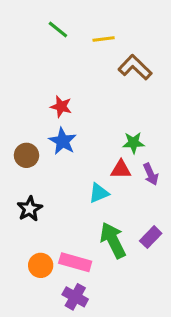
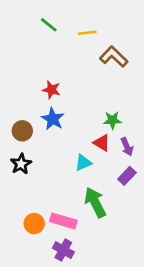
red triangle: (121, 169) -> (102, 143), turned 30
black star: (30, 209) -> (21, 164), moved
purple rectangle: (151, 237) -> (127, 176), moved

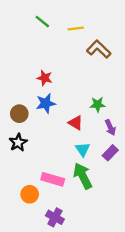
blue star: (53, 119) -> (46, 103), turned 30
red triangle: (102, 143) -> (76, 123), moved
cyan triangle: (83, 163) -> (83, 149), moved, turned -42
pink rectangle: (63, 221) -> (53, 179), moved

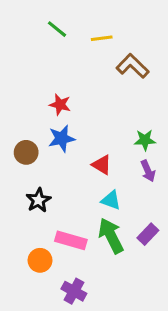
green star: (98, 104) -> (145, 140), moved
black star: (18, 142) -> (38, 200), moved
cyan triangle: (83, 149) -> (111, 200), turned -35
purple rectangle: (110, 153) -> (148, 234), moved

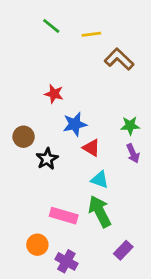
blue star: (62, 139) -> (75, 124), moved
black star: (38, 200) -> (47, 159), moved
purple rectangle: (148, 234) -> (123, 250), moved
orange circle: (40, 260) -> (37, 245), moved

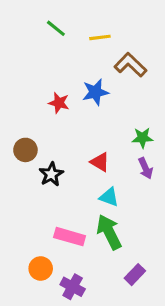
blue star: (75, 124) -> (95, 92), moved

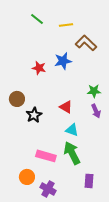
purple rectangle: (135, 275) -> (89, 181), turned -40

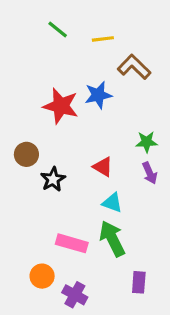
red star: (39, 68) -> (61, 106), size x1.6

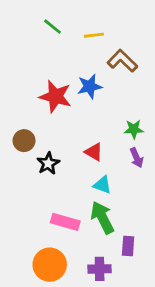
orange circle: (42, 276) -> (50, 265), moved, size x1.5
purple rectangle: (139, 282) -> (128, 246), moved
purple cross: (75, 295) -> (100, 269), moved, turned -30

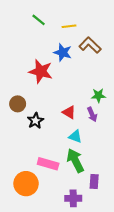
blue star: (90, 86) -> (63, 52), moved, turned 30
purple arrow: (137, 158) -> (92, 114), moved
orange circle: (50, 265) -> (26, 184), moved

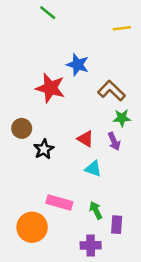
green line: (39, 20) -> (48, 13), moved
yellow line: (69, 26) -> (122, 28), moved
brown L-shape: (90, 45) -> (111, 91), moved
green arrow: (75, 161) -> (96, 210), moved, size x0.6

